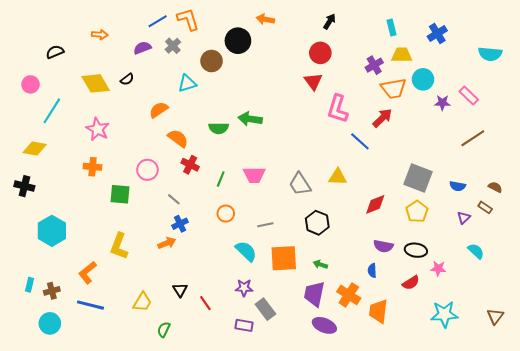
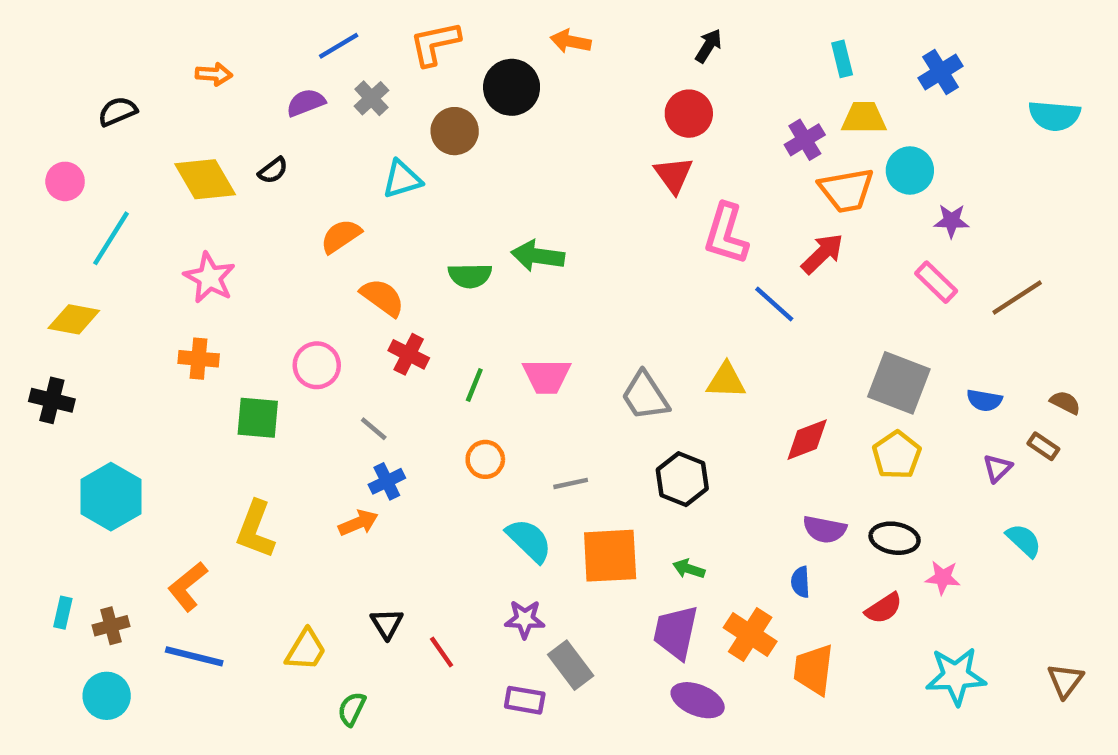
orange L-shape: (188, 19) -> (435, 44), moved, turned -85
pink rectangle: (469, 96) -> (936, 282), moved

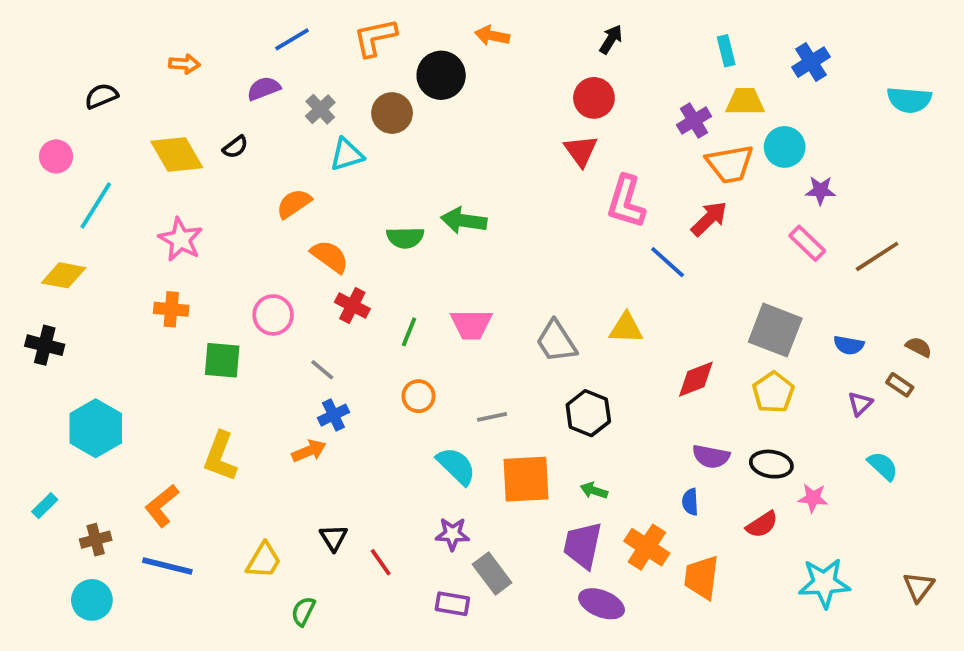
gray cross: (371, 98) -> (320, 109), moved
cyan rectangle: (63, 613) -> (45, 506), moved, turned 32

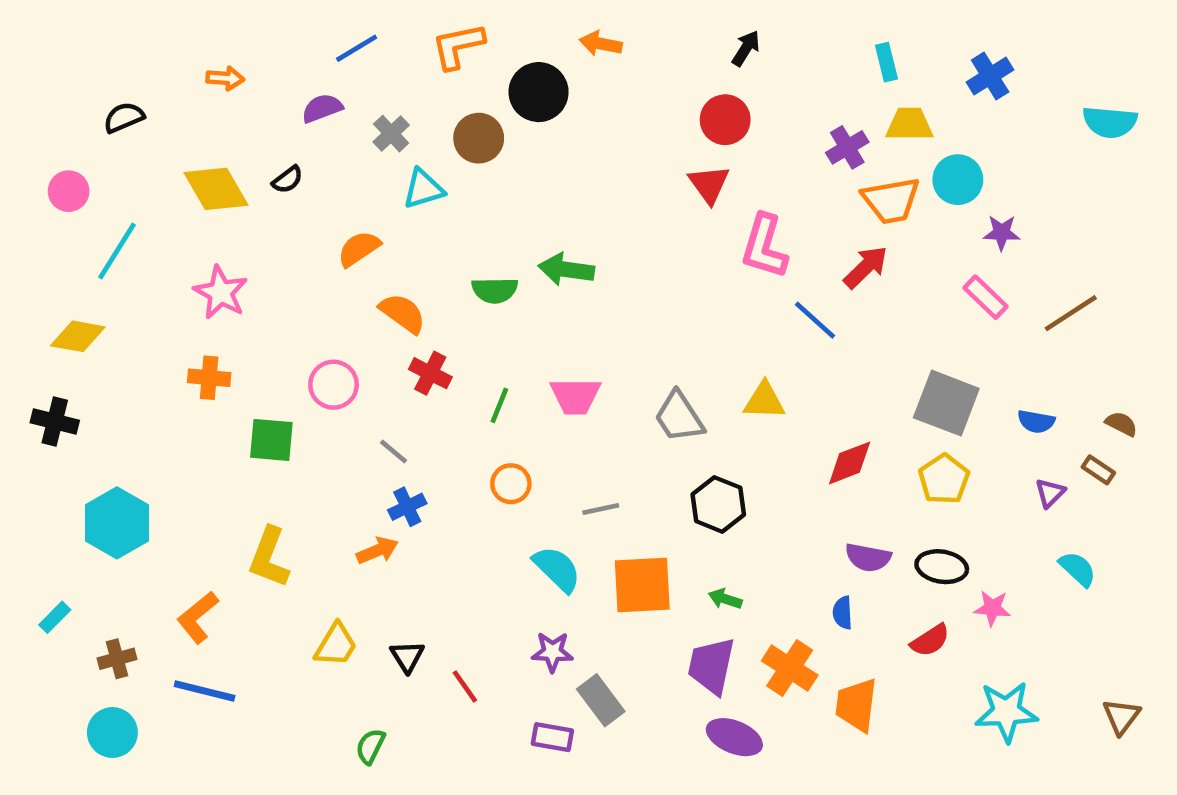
yellow trapezoid: (264, 560) -> (336, 645), moved

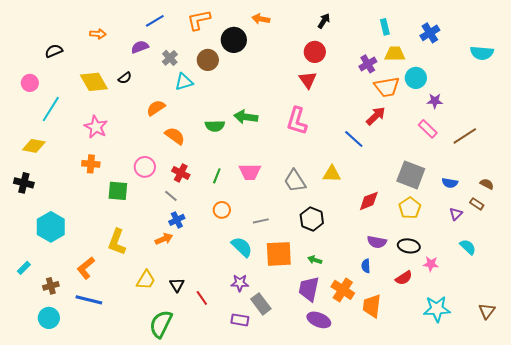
pink L-shape: (764, 246) -> (297, 121), moved
red cross: (430, 373) -> (181, 173), moved
green semicircle: (370, 746) -> (161, 324), size x1.8

